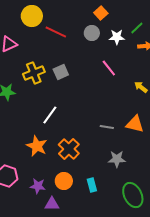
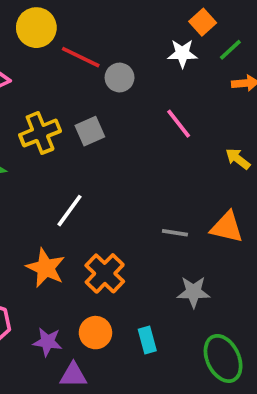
orange square: (101, 13) -> (203, 22), moved
gray circle: (92, 33) -> (120, 78), moved
white star: (117, 37) -> (182, 53), moved

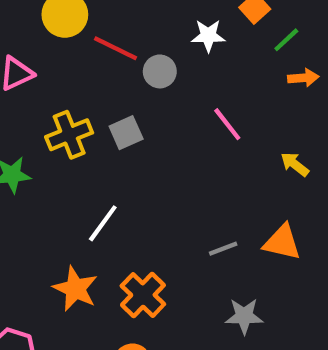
white star: (182, 53) -> (208, 36), moved
gray line: (175, 233) -> (223, 249), turned -30

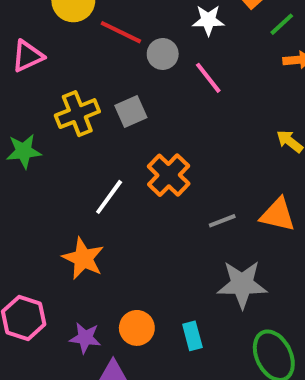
pink line: (227, 124) -> (208, 78), moved
orange cross: (143, 295) -> (169, 175), moved
gray star: (244, 316) -> (242, 284), size x1.4

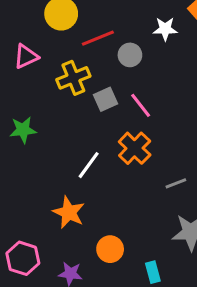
red line: (121, 32) -> (98, 38), turned -48
pink line: (208, 78) -> (141, 105), moved
yellow cross: (77, 114) -> (73, 78), moved
orange circle: (137, 328) -> (110, 249), moved

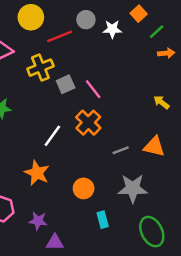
gray circle: (130, 55) -> (86, 20), moved
orange circle: (110, 249) -> (84, 188), moved

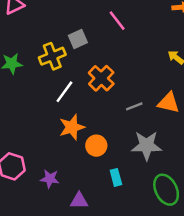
yellow cross: (40, 68) -> (52, 56), moved
pink line: (93, 89) -> (117, 21), moved
orange star: (37, 173) -> (72, 127), moved, turned 30
purple triangle: (55, 242) -> (79, 201), moved

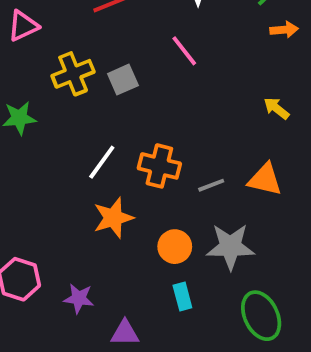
yellow cross: (52, 56) -> (73, 74), moved
orange cross: (101, 78) -> (159, 166), moved, turned -30
orange circle: (96, 146) -> (175, 247), moved

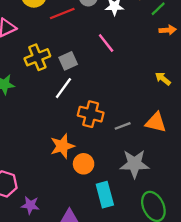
white line: (102, 162) -> (63, 88), moved
orange circle: (175, 247) -> (84, 164), moved
cyan rectangle: (182, 296) -> (105, 195), size x1.5
purple star: (79, 298) -> (30, 205), moved

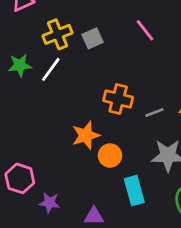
pink line: (106, 43) -> (145, 30), moved
white line: (63, 88) -> (51, 69), moved

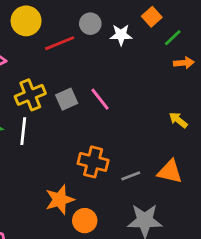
pink line: (145, 30) -> (100, 99), moved
white line: (51, 69) -> (23, 131), turned -30

